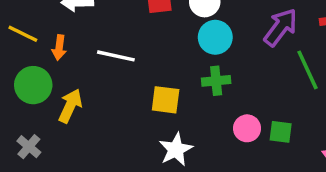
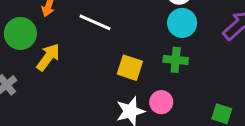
pink circle: (247, 128) -> (161, 102), moved

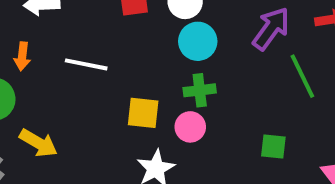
yellow arrow: (48, 57) -> (38, 143), moved, turned 96
pink circle: (161, 102) -> (190, 127), moved

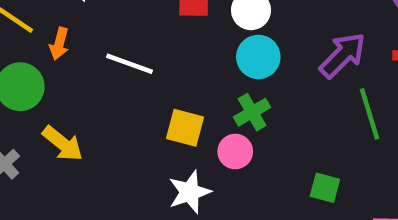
green cross: (200, 90) -> (252, 112), turned -32

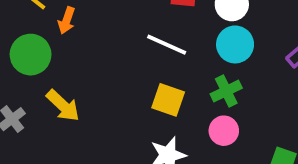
white line: (130, 64) -> (167, 45), moved
pink circle: (235, 152) -> (224, 131), moved

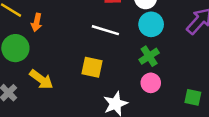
yellow square: (168, 100) -> (92, 67), moved

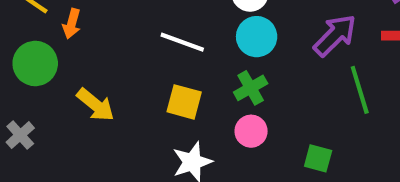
yellow square: (92, 67) -> (184, 102), moved
yellow arrow: (41, 79) -> (95, 105), moved

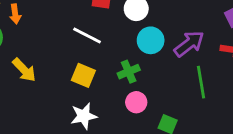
orange arrow: (72, 24) -> (15, 14), turned -30
cyan circle: (257, 37) -> (151, 40), moved
pink circle: (251, 131) -> (136, 102), moved

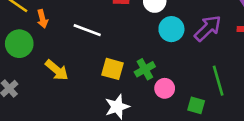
white line: (87, 36) -> (87, 30), moved
green cross: (129, 72) -> (145, 69), moved
green line: (201, 82) -> (218, 81), moved

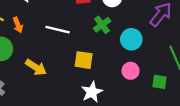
cyan circle: (171, 29) -> (131, 39), moved
green cross: (145, 69) -> (102, 25), moved

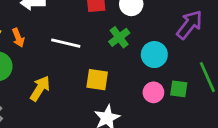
yellow arrow: (36, 67) -> (40, 88), turned -90
green square: (160, 82) -> (179, 89), moved

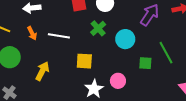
orange arrow: (18, 38) -> (32, 33), moved
pink circle: (153, 92) -> (118, 81), moved

